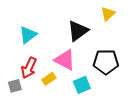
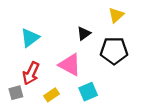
black triangle: (78, 31) -> (84, 33), size x0.6
black pentagon: (106, 62) -> (114, 51), moved
yellow rectangle: (49, 79) -> (51, 95), moved

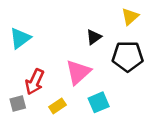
cyan triangle: (30, 38) -> (20, 38), moved
pink triangle: (70, 65) -> (78, 72), turned 50

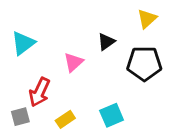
pink triangle: (78, 72) -> (74, 62), moved, size x0.7

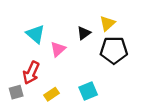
yellow triangle: (147, 19) -> (107, 23), moved
cyan triangle: (23, 43) -> (35, 34), moved, turned -42

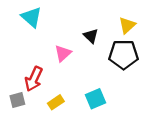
yellow triangle: (107, 23) -> (127, 25), moved
black triangle: (84, 33) -> (91, 36), turned -40
cyan triangle: (35, 34) -> (31, 17), moved

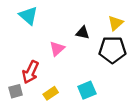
black triangle: (91, 36) -> (83, 33), turned -32

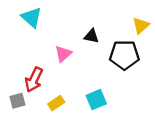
yellow triangle: (116, 23) -> (141, 26), moved

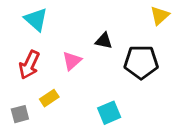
yellow triangle: (141, 26) -> (160, 16), moved
red arrow: (34, 80) -> (29, 65), moved
yellow rectangle: (56, 103) -> (49, 98), moved

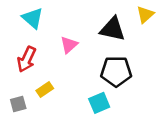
black triangle: (104, 41) -> (113, 29), moved, size x1.6
pink triangle: (72, 61) -> (69, 45), moved
black pentagon: (141, 62) -> (116, 71), moved

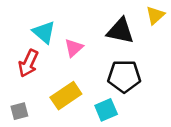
cyan triangle: (33, 18) -> (44, 32), moved
yellow rectangle: (45, 90) -> (66, 96), moved, size x1.6

